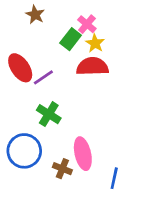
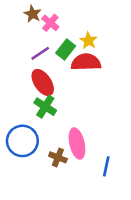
pink cross: (87, 24) -> (50, 23), moved
green rectangle: (71, 39) -> (66, 49), moved
red ellipse: (20, 68) -> (43, 82), moved
purple line: (43, 77) -> (40, 53), moved

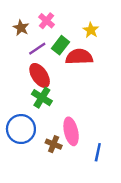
brown star: (33, 14) -> (21, 28), moved
yellow star: (88, 41) -> (91, 30), moved

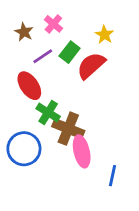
red semicircle: (79, 57) -> (91, 66), turned -40
red ellipse: (40, 75) -> (29, 86), moved
brown cross: (54, 144) -> (68, 129), moved, size x1.6

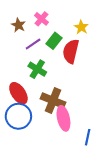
red semicircle: (91, 66) -> (71, 51), turned -35
red ellipse: (29, 86) -> (18, 93), moved
green cross: (48, 113) -> (37, 69), moved

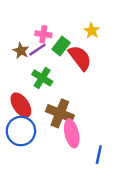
pink cross: (41, 19) -> (43, 34), moved, turned -32
brown star: (18, 25) -> (21, 51), moved
red semicircle: (71, 51) -> (80, 58), turned 130

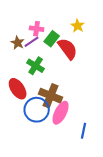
blue circle: (21, 131) -> (37, 110), moved
pink ellipse: (72, 133) -> (61, 113), turned 40

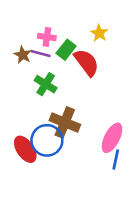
purple line: (32, 42) -> (41, 54), turned 49
red ellipse: (18, 89) -> (25, 149), moved
pink ellipse: (61, 113) -> (112, 138), moved
blue line: (84, 131) -> (116, 160), moved

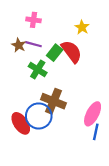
pink cross: (47, 37) -> (33, 20), moved
green rectangle: (66, 50) -> (55, 53), moved

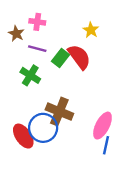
brown star: (19, 45) -> (16, 34), moved
green cross: (38, 70) -> (30, 75), moved

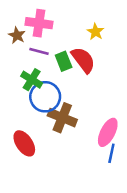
pink cross: (37, 22) -> (39, 23), size x1.5
green rectangle: (61, 58) -> (64, 61), turned -60
blue circle: (43, 128) -> (45, 97), moved

